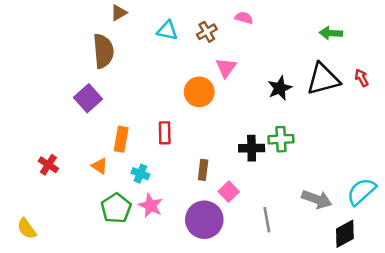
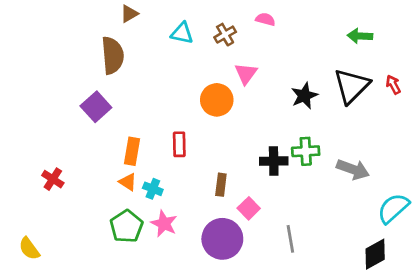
black triangle: (323, 79) -> (352, 86), turned -30
orange triangle: (99, 166) -> (128, 182), moved
gray arrow: (317, 199) -> (353, 169), moved

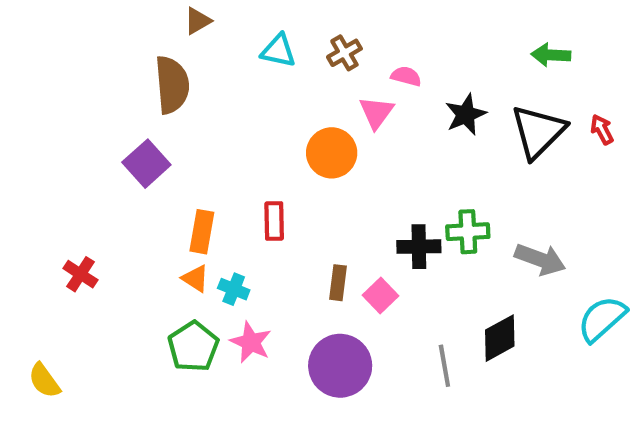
pink semicircle: (265, 19) -> (406, 76), moved
black star: (304, 96) -> (466, 115), moved
pink square: (249, 208) -> (381, 295), moved
black diamond: (375, 254) -> (500, 338), moved

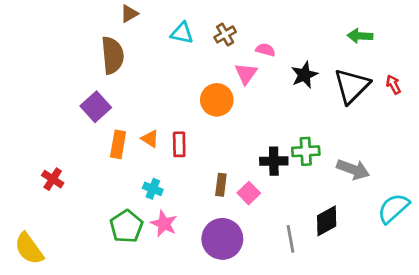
orange rectangle: (202, 232) -> (118, 144), moved
orange triangle: (195, 278) -> (150, 139), moved
yellow semicircle: (44, 381) -> (29, 249), size x1.4

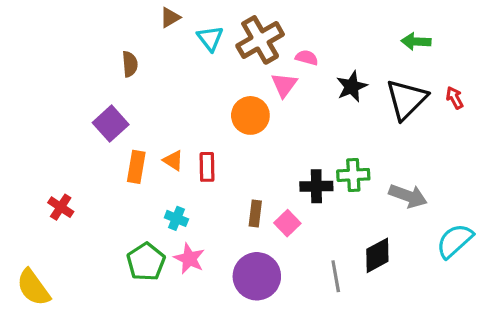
brown triangle: (129, 14) -> (170, 17), moved
cyan triangle: (182, 33) -> (210, 38), turned 40
brown cross: (225, 34) -> (260, 40), size x1.8
brown semicircle: (112, 55) -> (130, 64), size x0.6

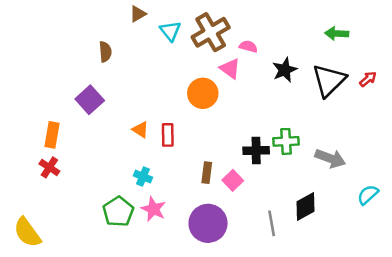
pink triangle: (284, 85) -> (230, 69), turned -30
red arrow: (455, 98) -> (368, 79), turned 78
orange rectangle: (136, 167) -> (52, 135), moved
cyan semicircle: (455, 241) -> (368, 195), size x0.7

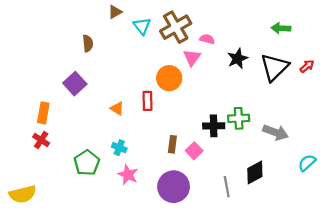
pink triangle: (230, 69) -> (192, 58), turned 30
red rectangle: (168, 135) -> (147, 101), moved
green pentagon: (118, 212) -> (87, 163), moved
yellow semicircle: (27, 232) -> (23, 194), turned -68

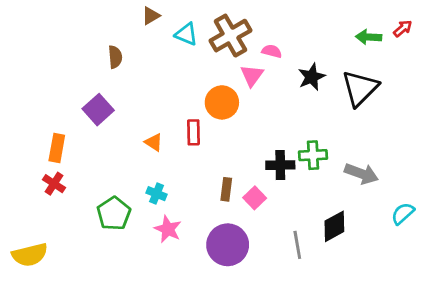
cyan triangle: (142, 26) -> (186, 34), turned -30
red arrow: (307, 66) -> (403, 28), moved

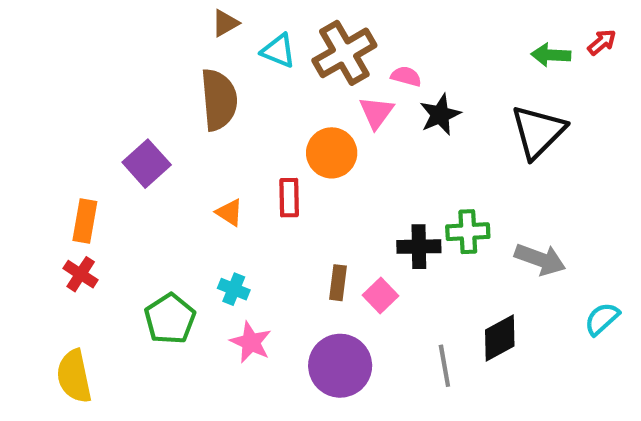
brown semicircle: (115, 57) -> (219, 100), moved, size x1.8
black star: (312, 77) -> (440, 115), moved
yellow semicircle: (30, 255) -> (74, 376), moved, turned 92

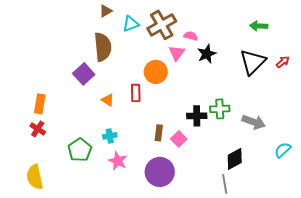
red arrow: (602, 42) -> (283, 62), moved
cyan triangle: (278, 51) -> (131, 24), turned -42
purple square: (147, 164) -> (84, 74), moved
cyan cross: (234, 289) -> (110, 136), turned -32
gray line: (444, 366) -> (225, 184), moved

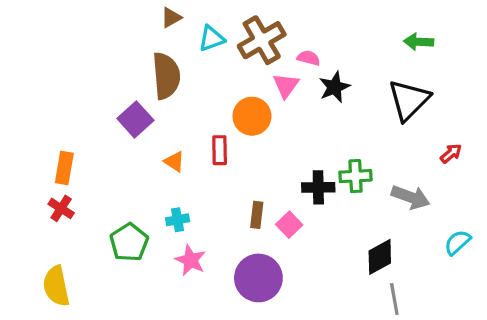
red arrow: (283, 62) -> (451, 153), moved
gray line: (225, 184) -> (394, 299), moved

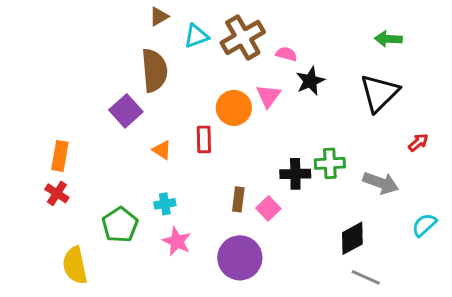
pink triangle: (286, 85) -> (268, 96), moved
yellow semicircle: (56, 286) -> (75, 265), moved
gray line: (394, 299) -> (366, 277), turned -56

